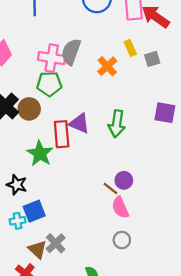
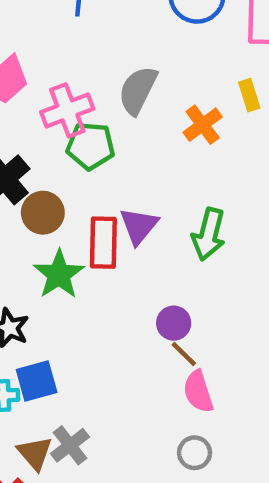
pink cross: (52, 58) -> (67, 110), moved, turned -36
brown circle: (29, 109) -> (43, 213), moved
purple triangle: (79, 123) -> (139, 226), turned 40
purple circle: (124, 180) -> (174, 323), moved

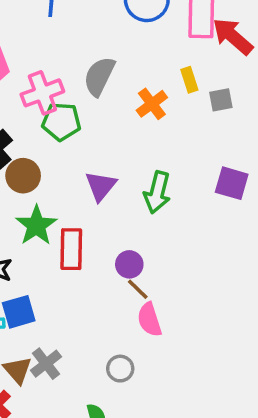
red rectangle: (103, 243) -> (71, 249), moved
gray circle: (195, 453) -> (120, 369), moved

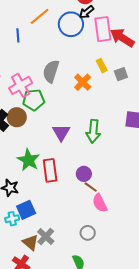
brown circle: (23, 176) -> (17, 117), moved

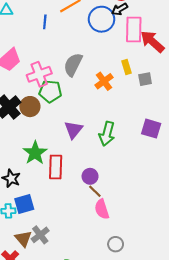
gray circle: (88, 233) -> (116, 244), moved

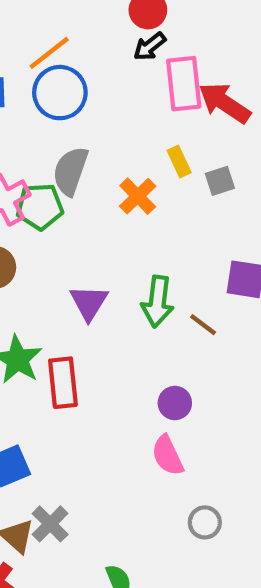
blue circle: (102, 19) -> (60, 93), moved
green pentagon: (50, 91) -> (40, 207), moved
purple circle: (90, 176) -> (175, 403), moved
brown line: (95, 191) -> (203, 325), moved

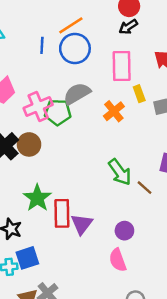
pink rectangle: (184, 84) -> (122, 66), moved
gray semicircle: (70, 171) -> (77, 94), turned 36
purple triangle: (89, 302) -> (82, 224), moved
green arrow: (158, 302) -> (120, 172), turned -48

